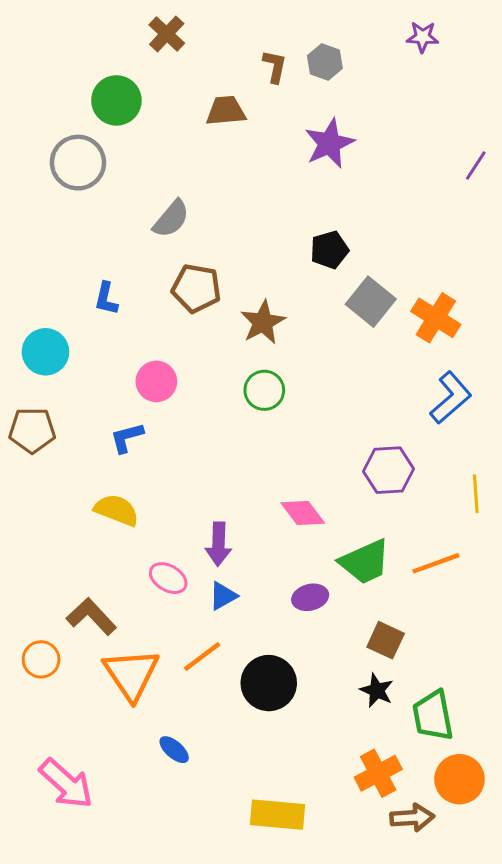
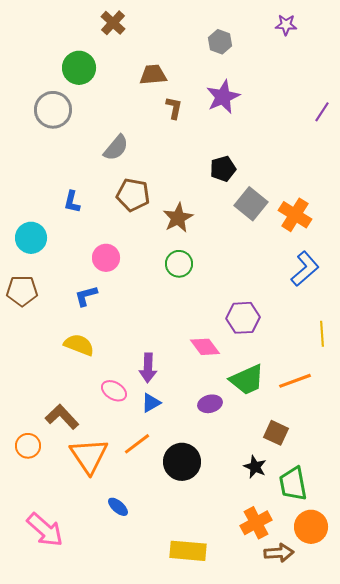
brown L-shape: (275, 66) -> (174, 108), moved
purple hexagon: (389, 470) -> (243, 318), moved
brown square: (386, 640) -> (276, 433), moved

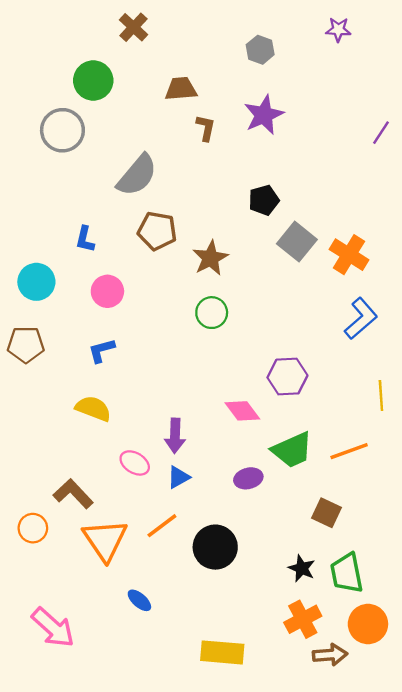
gray semicircle: (116, 148) -> (137, 175), size x1.4
pink circle: (106, 258) -> (107, 291), moved
black star: (255, 467) -> (302, 568), moved

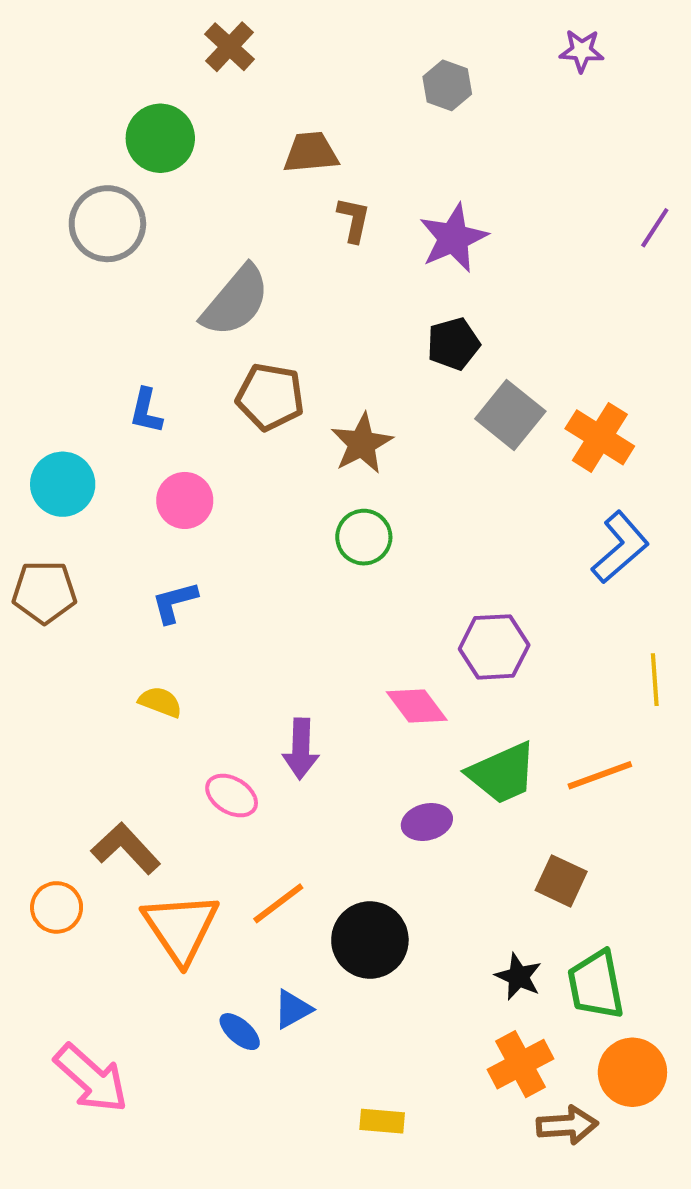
purple star: (264, 115) -> (453, 238), moved
yellow semicircle: (93, 409) -> (160, 702), size x0.7
blue triangle: (179, 477) -> (293, 1009), moved
yellow rectangle: (222, 652) -> (382, 1121), size x0.6

